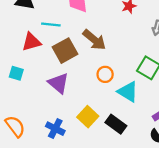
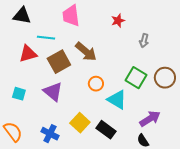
cyan square: (16, 73) -> (19, 94), moved

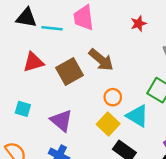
cyan line: (46, 38) -> (52, 28), moved
purple triangle: (53, 92) -> (61, 121), moved
yellow square: (80, 123) -> (108, 124), moved

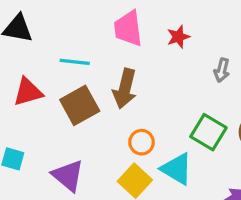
pink trapezoid: (84, 18) -> (128, 28), moved
cyan line: (52, 28) -> (75, 62), moved
brown arrow: (101, 60) -> (125, 89), turned 64

